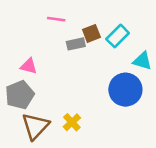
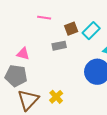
gray rectangle: (76, 44) -> (59, 46), moved
gray pentagon: (20, 95) -> (16, 76), turned 30

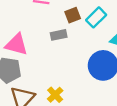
pink triangle: (23, 54) -> (16, 44), size x1.5

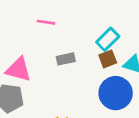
brown square: (73, 15) -> (108, 59), moved

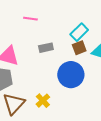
blue circle: (116, 93) -> (71, 75), moved

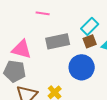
gray rectangle: (46, 48) -> (58, 41), size x1.6

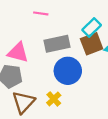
brown square: (90, 41) -> (92, 44), size x1.5
blue circle: (82, 67) -> (68, 71), moved

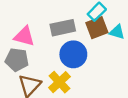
yellow cross: (54, 99) -> (59, 82), size x1.5

